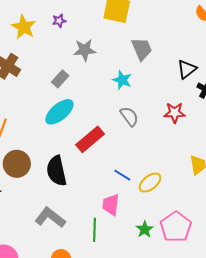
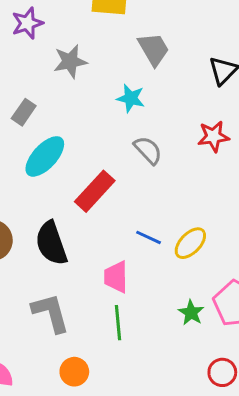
purple star: (59, 21) -> (27, 23), size x1.5
gray rectangle: (60, 79) -> (24, 112), moved
pink trapezoid: (111, 205) -> (116, 277), moved
gray L-shape: (50, 218) -> (51, 313), turned 44

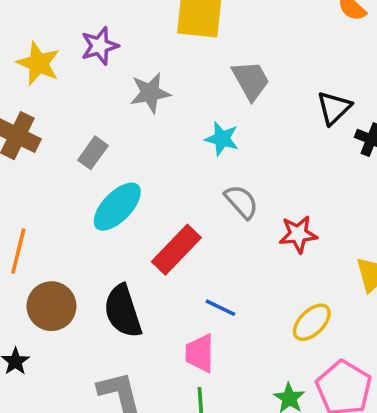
red star: (213, 136) -> (298, 234), moved
blue line: (149, 237) -> (220, 308), moved
yellow ellipse: (190, 243) -> (312, 322), moved

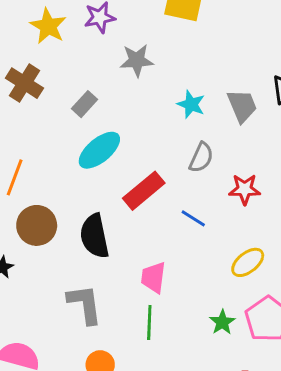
gray trapezoid: (251, 80) -> (242, 106), moved
gray semicircle: (241, 202) -> (201, 158), turned 60
blue line: (220, 308) -> (193, 218), moved

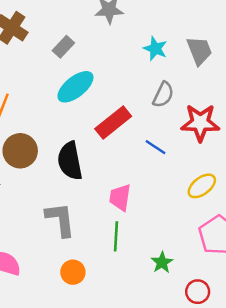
red star: (245, 189) -> (200, 123), size x1.4
green star: (222, 322) -> (162, 262), moved

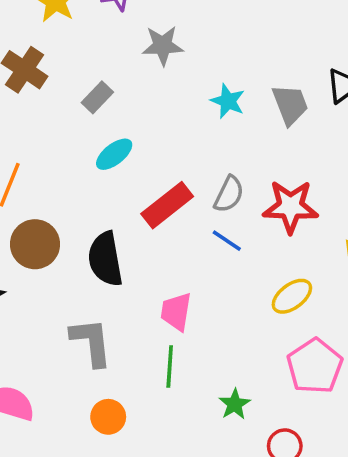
cyan ellipse: (75, 87) -> (114, 154), size x0.7
gray semicircle: (163, 95) -> (229, 194), moved

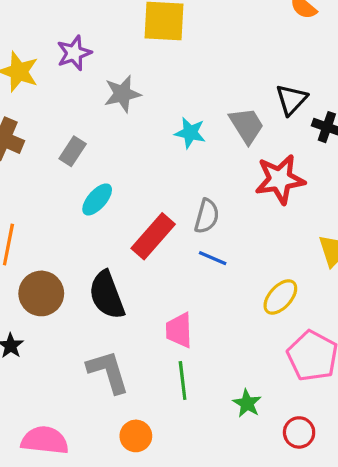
red star: (291, 207) -> (280, 179), moved

